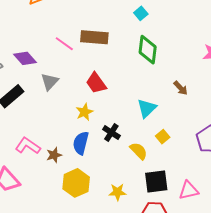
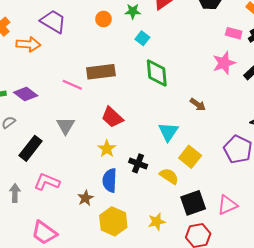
purple diamond: (25, 58) -> (26, 94), moved
yellow square: (163, 137) -> (190, 157), size x1.5
pink L-shape: (28, 146) -> (47, 182), moved

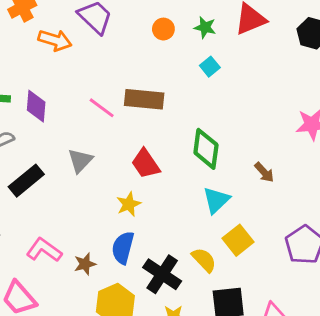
green diamond: (157, 73) -> (206, 149), moved
purple diamond: (26, 94) -> (36, 106), turned 45
black cross: (138, 163) -> (162, 274), moved, size x1.5
pink L-shape: (47, 182) -> (44, 250), moved

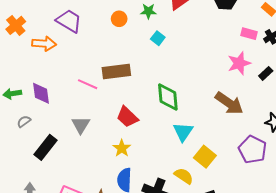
brown arrow: (264, 172) -> (229, 103), moved, size x1.8

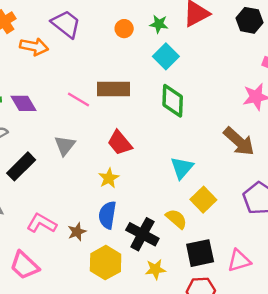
cyan square: (158, 38) -> (166, 56), size x1.5
purple diamond: (41, 93) -> (24, 103), turned -30
green diamond: (168, 97) -> (173, 101), moved

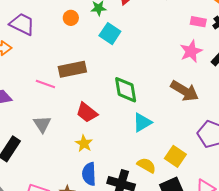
green diamond: (173, 101) -> (126, 90), moved
cyan triangle: (182, 168) -> (142, 122), turned 30
yellow square: (203, 200) -> (175, 156), moved

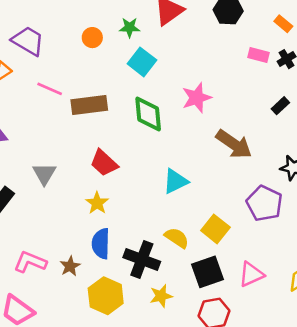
pink star: (191, 51) -> (197, 98), moved
pink line: (45, 84) -> (50, 89), moved
green diamond: (126, 90) -> (148, 114), moved

